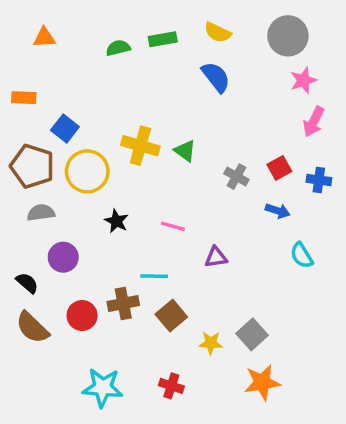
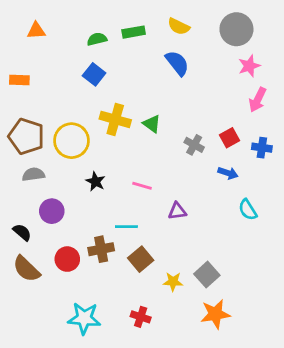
blue square: (65, 128) -> (94, 74), moved

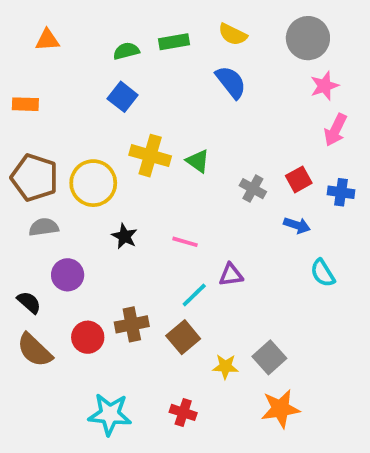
cyan line: (126, 227) -> (194, 295), moved, turned -45

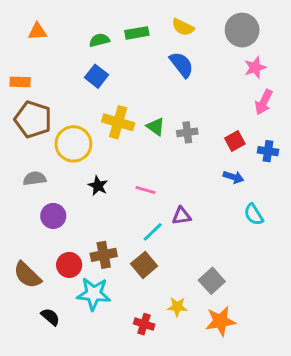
brown pentagon: (35, 178) -> (33, 119), moved
gray cross: (253, 189) -> (187, 132), moved, turned -36
black semicircle: (29, 302) -> (50, 317), moved
yellow star: (225, 367) -> (177, 307), moved
cyan star: (110, 414) -> (94, 294), moved

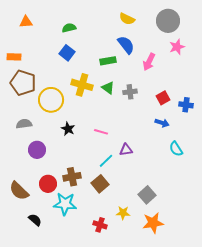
green rectangle: (137, 33) -> (108, 61), moved
pink arrow: (264, 102) -> (149, 62), moved

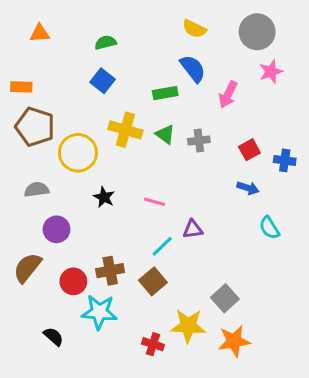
brown semicircle: (19, 191) -> (27, 268), moved, turned 85
yellow star: (123, 213) -> (188, 326), size x1.6

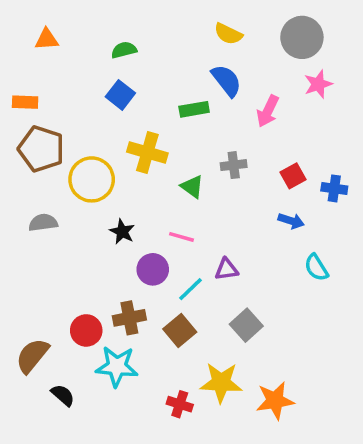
green triangle: (165, 134) -> (192, 187), moved
purple circle: (56, 229) -> (153, 269), moved
brown semicircle: (27, 268) -> (32, 356), moved
gray square: (225, 298) -> (246, 325), moved

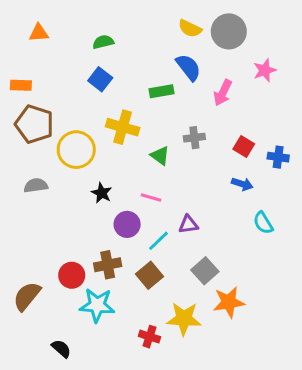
gray circle: (302, 37) -> (229, 31), moved
red square: (293, 176) -> (244, 147), turned -30
black semicircle: (63, 395) -> (61, 349), moved
orange star: (275, 401) -> (229, 302), moved

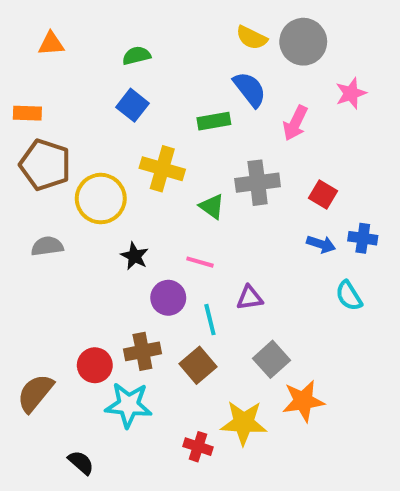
gray cross: (194, 138) -> (258, 183), size x1.5
blue cross: (278, 157) -> (363, 238), moved
cyan line: (158, 241) -> (210, 320), turned -60

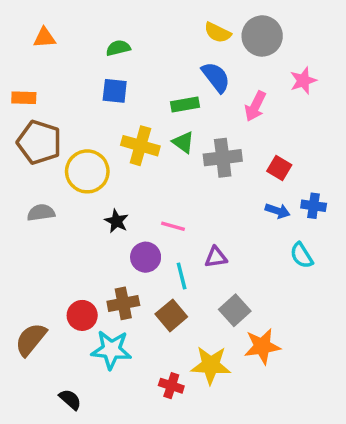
blue square: (133, 105) -> (115, 91), turned -32
green triangle: (212, 206) -> (183, 142), moved

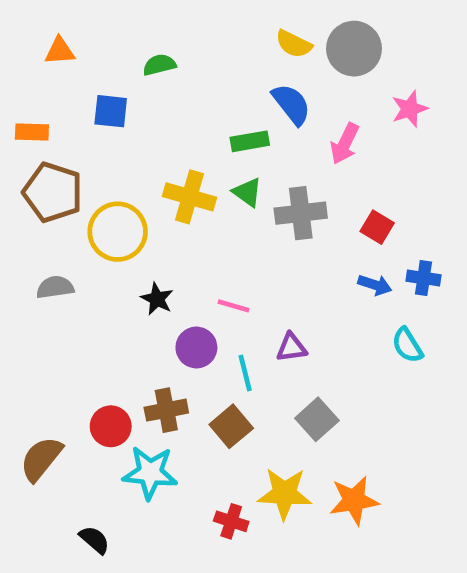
blue square: (115, 91) -> (111, 111), moved
orange star: (262, 346) -> (354, 500), moved

